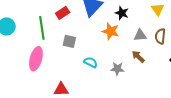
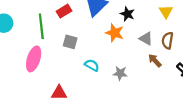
gray triangle: (140, 35) -> (146, 39), turned 32
brown arrow: (138, 57) -> (155, 61), moved

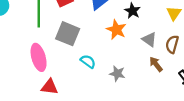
gray square: (70, 42) -> (68, 34), size x1.5
pink ellipse: (34, 59) -> (39, 57), moved, turned -40

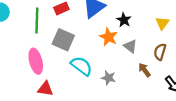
gray triangle: (149, 40) -> (130, 46), moved
cyan semicircle: (88, 61) -> (82, 66), size x1.5

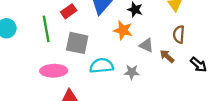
gray triangle: (130, 46) -> (146, 45), moved
pink ellipse: (36, 61) -> (54, 71), turned -65
cyan semicircle: (82, 66) -> (102, 66), turned -30

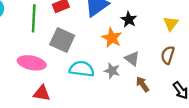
brown arrow: (167, 56) -> (142, 84), moved
gray star: (132, 72) -> (112, 71), moved

